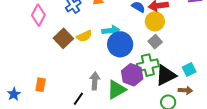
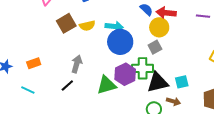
gray arrow: (95, 81) -> (77, 64), moved
orange rectangle: (41, 85) -> (34, 63), turned 48

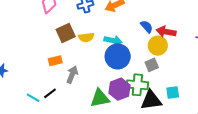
orange rectangle: (34, 63) -> (55, 61), moved
cyan square: (182, 82) -> (173, 92), moved
black line: (67, 86) -> (50, 93), moved
cyan line: (28, 90) -> (33, 98), moved

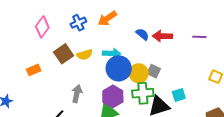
yellow circle: (158, 46) -> (139, 73), moved
orange rectangle: (55, 61) -> (34, 70), moved
gray square: (152, 65) -> (154, 71), turned -32
purple hexagon: (120, 89) -> (113, 96), moved

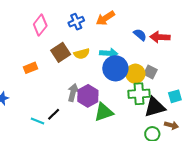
purple hexagon: (113, 96) -> (88, 96), moved

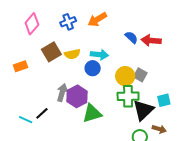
blue circle: (115, 68) -> (93, 68), moved, size x0.6
black triangle: (155, 107) -> (143, 110), turned -30

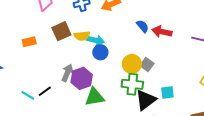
cyan arrow: (99, 55) -> (95, 40), moved

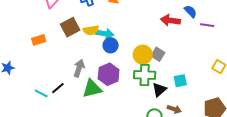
blue semicircle: (143, 26) -> (190, 11), moved
purple hexagon: (82, 78) -> (109, 74), moved
green triangle: (95, 97) -> (92, 89), moved
black triangle: (146, 100) -> (159, 90), size x0.7

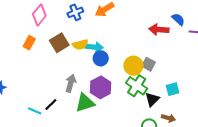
orange rectangle: (39, 40) -> (29, 43), moved, turned -40
green cross: (145, 75) -> (137, 86), turned 35

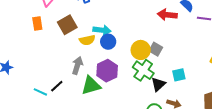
orange rectangle: (29, 43) -> (37, 24), turned -40
yellow semicircle: (80, 45) -> (87, 40), moved

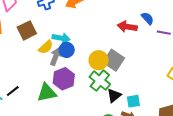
yellow semicircle: (87, 40) -> (46, 47), turned -35
gray square: (156, 49) -> (114, 60), size x1.5
gray arrow: (77, 66) -> (56, 56), moved
cyan square: (179, 75) -> (133, 101), moved

